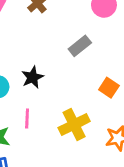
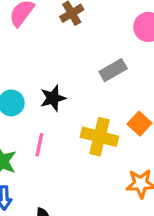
yellow cross: (74, 125) -> (99, 137), moved, turned 32

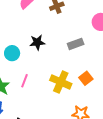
black star: (53, 98) -> (37, 42), moved

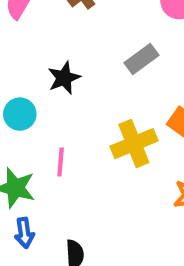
yellow cross: (61, 82) -> (134, 144), turned -30

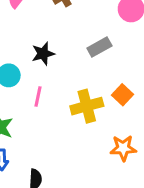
pink line: (61, 162) -> (38, 97), moved

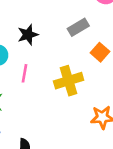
orange square: (122, 95) -> (100, 52), moved

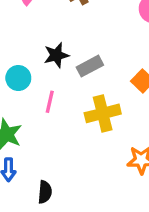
gray rectangle: (78, 27) -> (90, 66), moved

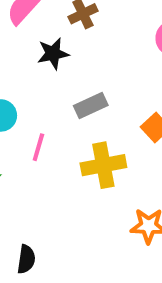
black star: (56, 55) -> (53, 54), moved

